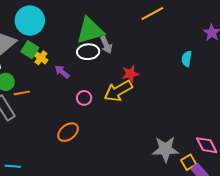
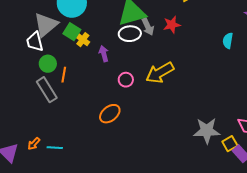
purple arrow: (62, 72) -> (104, 54), turned 35
red star: (130, 74) -> (172, 25), moved
orange line: (22, 93) -> (64, 75), turned -70

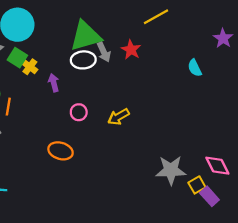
red star: (172, 25) -> (131, 50), turned -30
cyan semicircle: (228, 41) -> (195, 68), turned -35
yellow arrow: (160, 73) -> (118, 117), moved, size x0.7
orange ellipse: (110, 114) -> (61, 151), turned 55

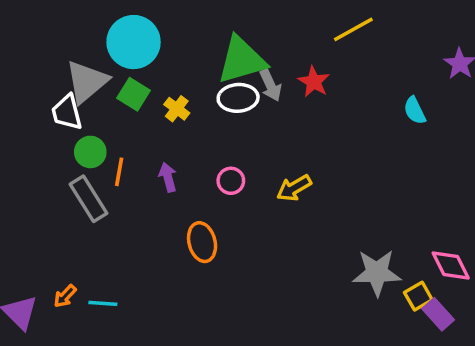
yellow cross: (30, 67) -> (177, 109), moved
purple arrow: (54, 83) -> (168, 177), moved
orange ellipse: (61, 151) -> (202, 242), turned 60

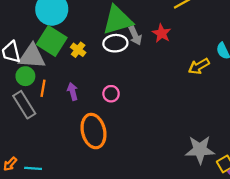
gray triangle: (87, 82) -> (32, 56), moved, turned 44
green square: (134, 94) -> (52, 41), size x1.5
yellow arrow: (294, 188) -> (199, 66), moved
orange ellipse: (202, 242) -> (93, 131), size x1.4

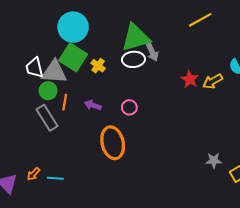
red star: (162, 33) -> (190, 79), moved
purple arrow: (73, 92) -> (93, 105), turned -56
gray star: (200, 150) -> (214, 160), size x0.6

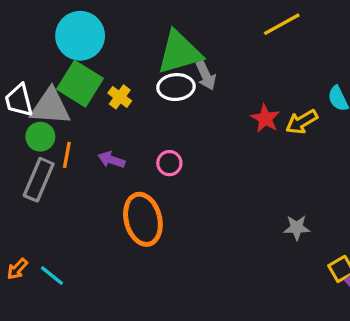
gray rectangle: (47, 118) -> (39, 180), turned 55
gray star: (214, 160) -> (297, 228), moved
cyan line: (55, 178) -> (52, 276), turned 35

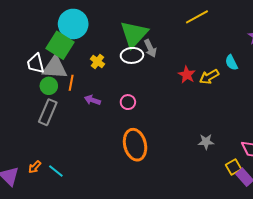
green triangle: (179, 52) -> (134, 34), turned -32
green square: (80, 84) -> (60, 45), moved
orange line: (67, 155) -> (71, 83), moved
orange ellipse: (143, 219) -> (135, 145), moved

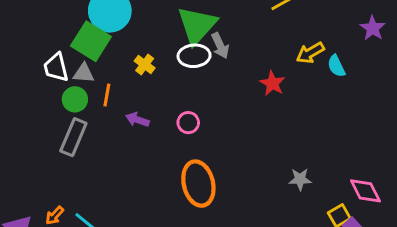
gray triangle: (55, 68) -> (84, 73), size x0.6
yellow arrow: (209, 77) -> (310, 53), moved

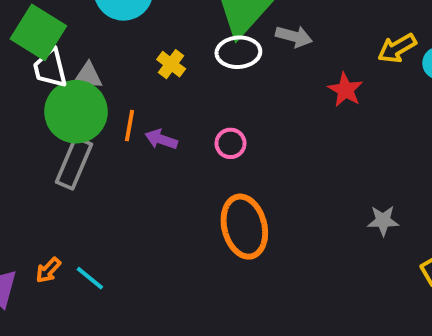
green square: (91, 41) -> (38, 32), moved
gray arrow: (220, 46) -> (294, 36), moved, turned -50
orange line: (107, 95) -> (129, 126), moved
green circle: (75, 99) -> (76, 112), size x1.8

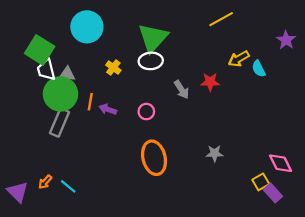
gray arrow: (294, 36) -> (182, 90), moved, turned 42
red star: (345, 90) -> (210, 82), turned -30
gray star: (383, 221) -> (215, 153), moved

